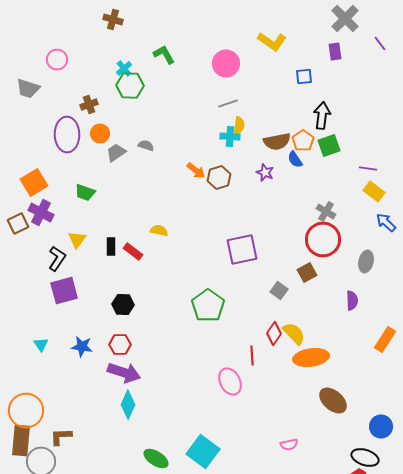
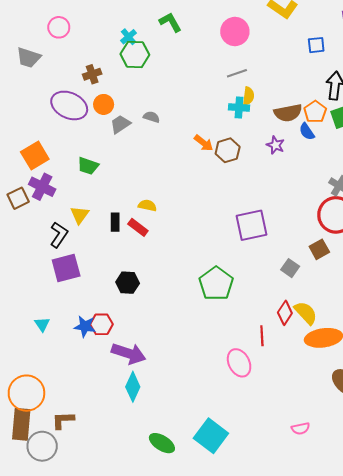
purple ellipse: (67, 134) -> (69, 105), turned -64
yellow semicircle: (159, 230) -> (147, 206), moved
red hexagon: (120, 344) -> (102, 324), moved

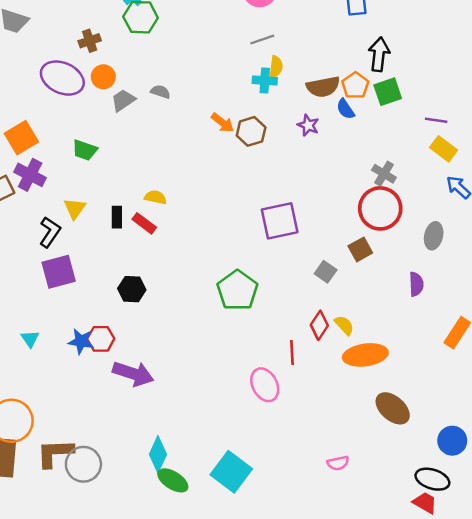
yellow semicircle: (306, 313) -> (344, 325), size x0.7
cyan diamond: (133, 387) -> (158, 454), moved
brown L-shape: (63, 420) -> (55, 453), size x1.4
gray circle: (42, 446) -> (83, 464), moved

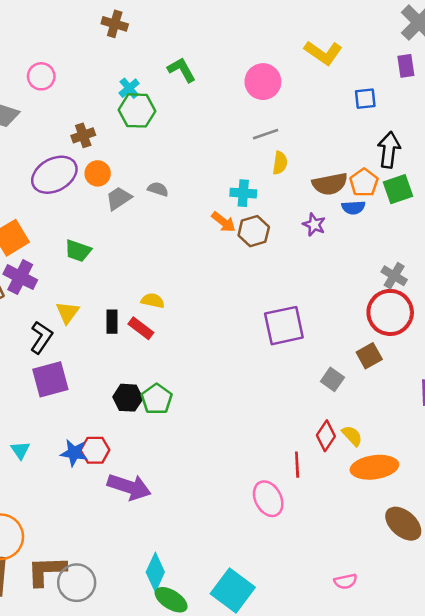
purple ellipse: (62, 78) -> (54, 175), turned -54
cyan cross: (265, 81) -> (243, 193), moved
blue semicircle: (345, 109) -> (353, 208), turned -60
green pentagon: (237, 290) -> (157, 399), moved, size x0.7

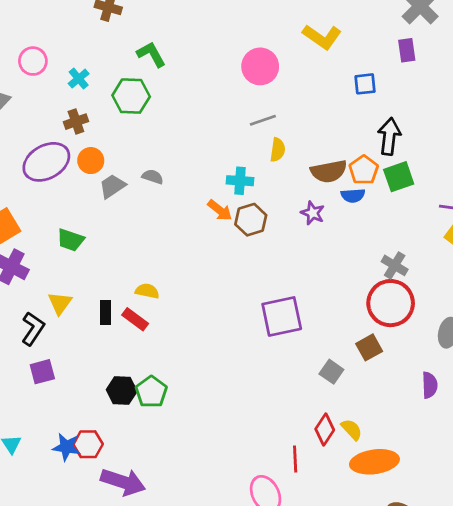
green L-shape: (182, 70) -> (151, 54), moved
cyan cross: (129, 88) -> (79, 79), moved
purple square: (50, 379) -> (42, 372), size x0.7

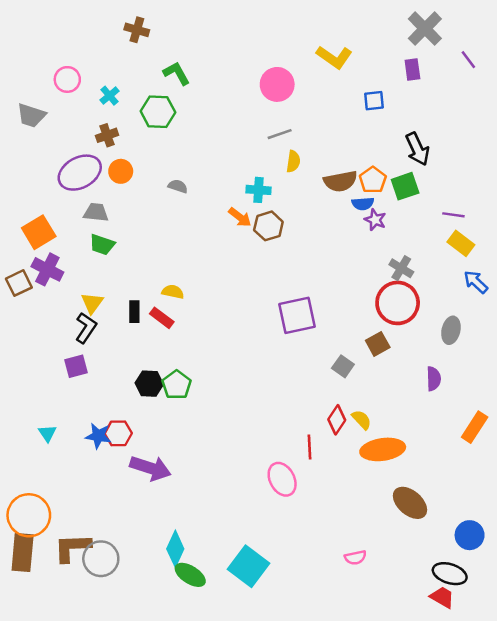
black arrow: (389, 136) -> (417, 149), moved, turned 148
gray trapezoid: (112, 186) -> (96, 212), moved, turned 40
purple star: (313, 213) -> (375, 220), moved
black L-shape: (33, 329) -> (86, 328), moved

